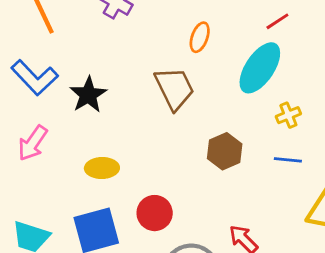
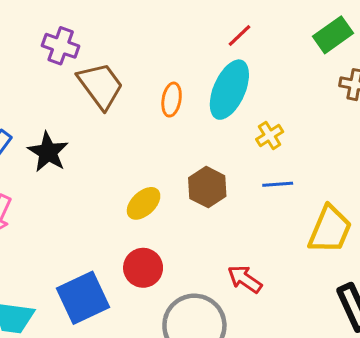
orange ellipse: (200, 37) -> (172, 100), moved
brown trapezoid: (174, 88) -> (100, 86), moved
yellow ellipse: (102, 168) -> (144, 203), moved, turned -32

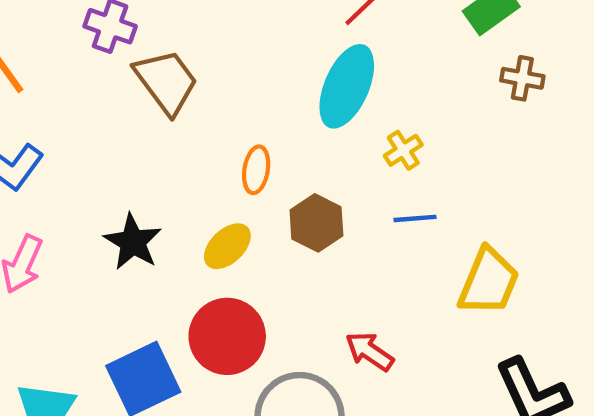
orange ellipse: (172, 100) -> (256, 170), moved
black star: (48, 152) -> (133, 242), moved
red circle: (143, 268) -> (227, 336), size x1.4

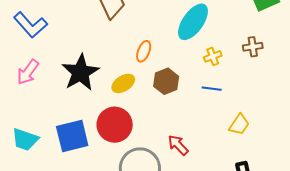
brown cross: (522, 78) -> (253, 47), moved, turned -30
black star: (133, 242) -> (80, 73), size x1.4
yellow trapezoid: (489, 282) -> (239, 125), size x0.7

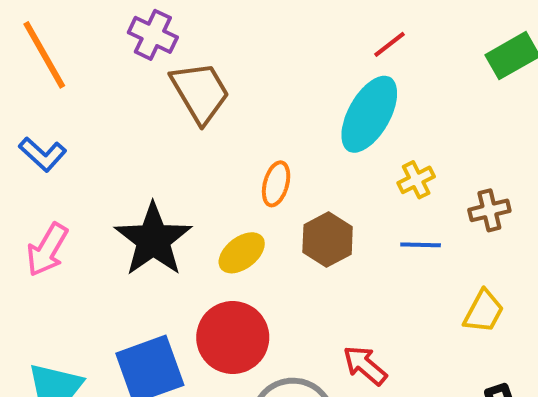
blue L-shape: (30, 25) -> (43, 154), size x0.7
brown cross: (253, 47) -> (489, 210), moved

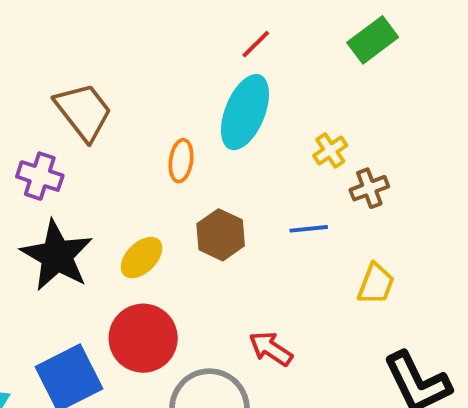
purple cross: (153, 35) -> (40, 176), moved
yellow cross: (416, 180) -> (330, 150), moved
orange ellipse: (276, 184) -> (181, 161), moved

